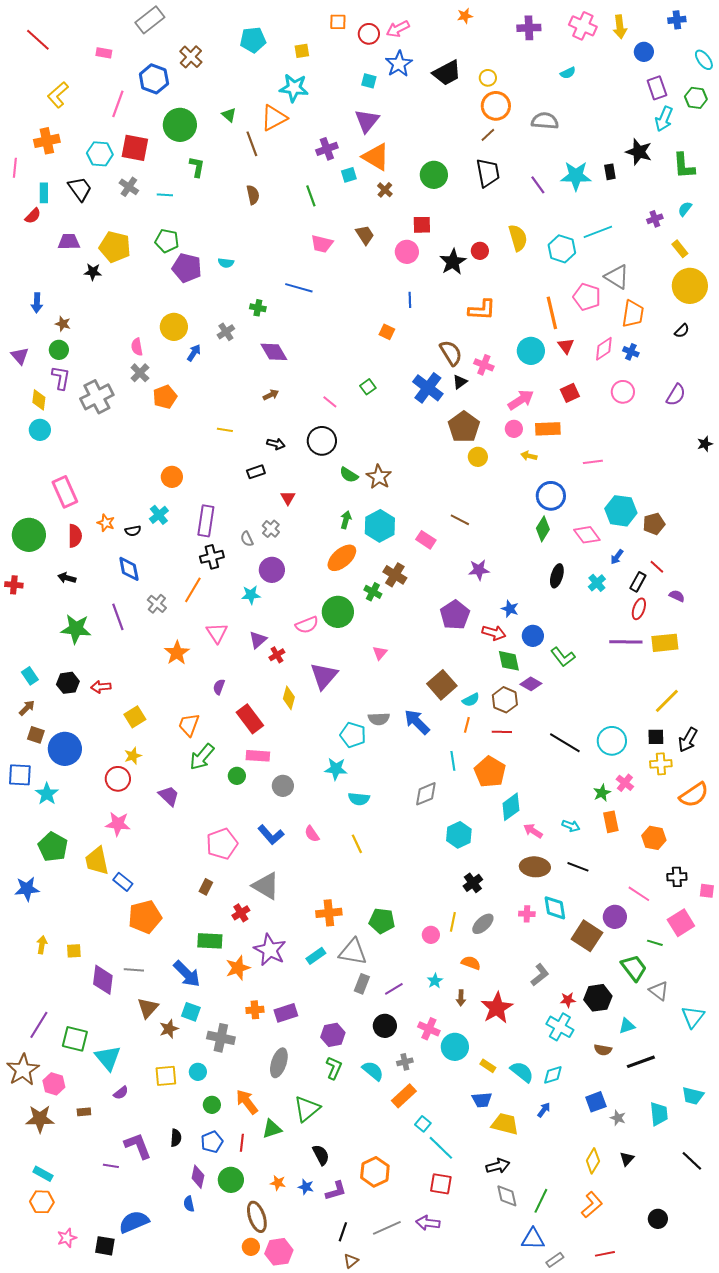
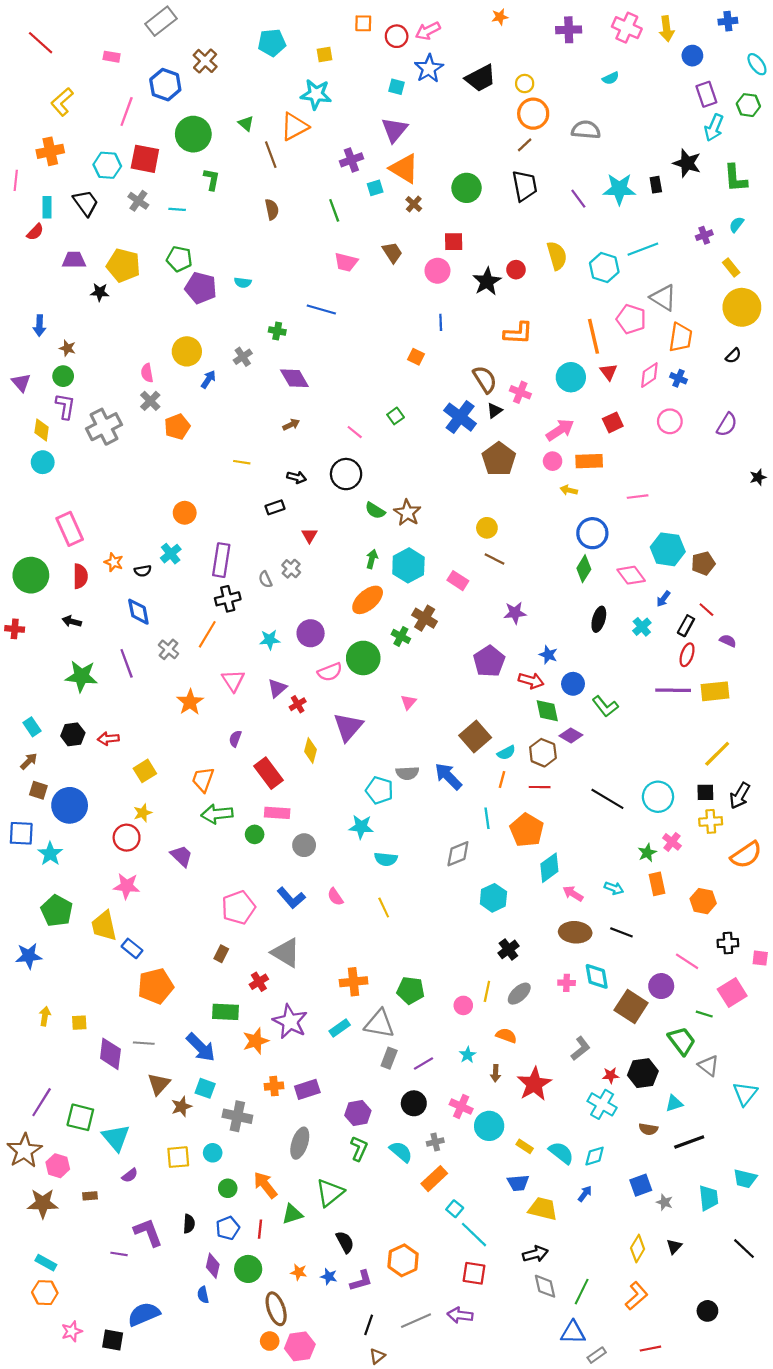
yellow circle: (478, 457) -> (487, 528), moved
purple circle: (272, 570) -> (311, 633), moved
green arrow: (202, 757) -> (217, 814), turned 44

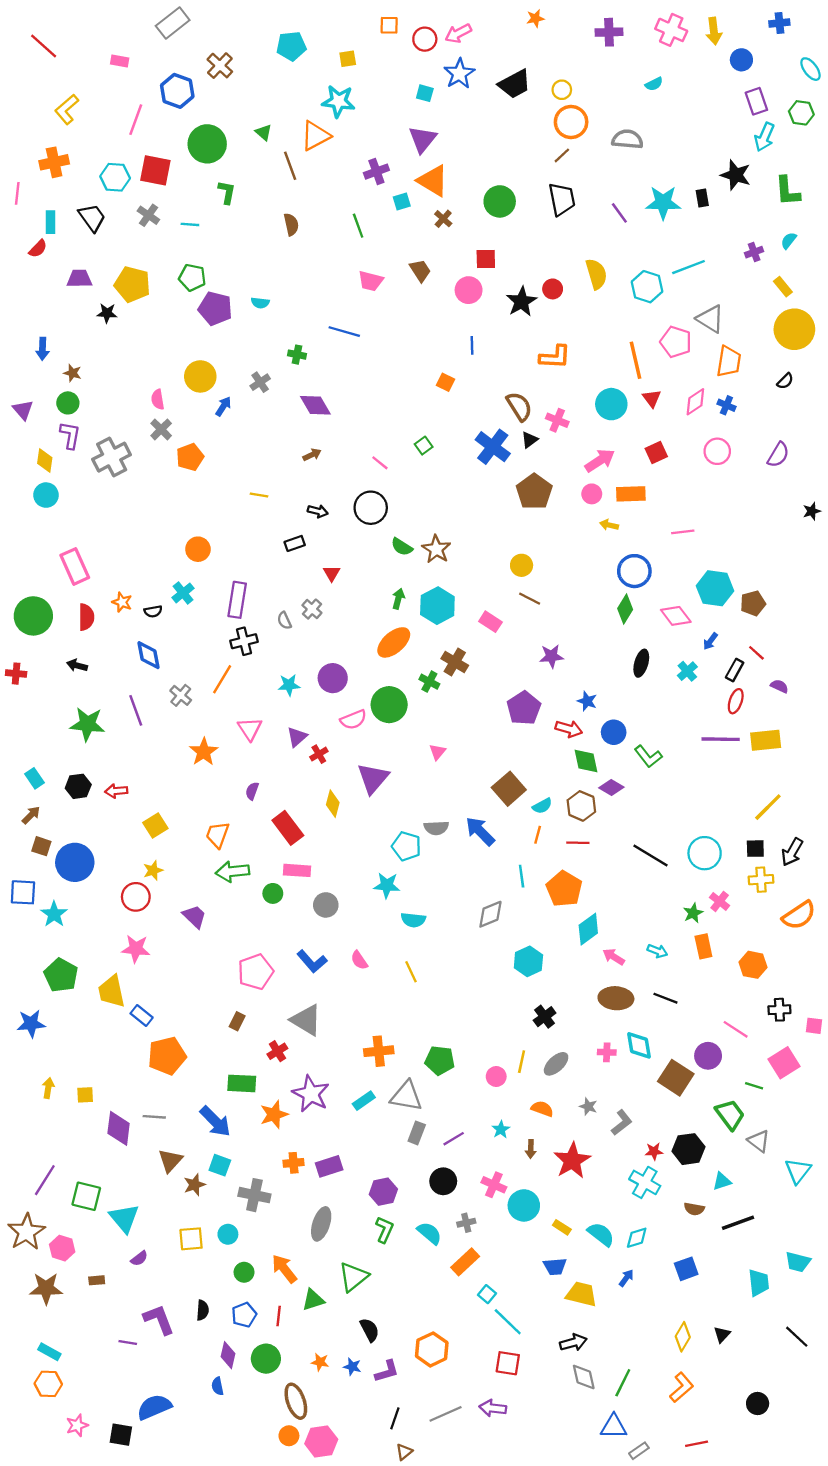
gray star: (664, 1202) -> (588, 1106), moved

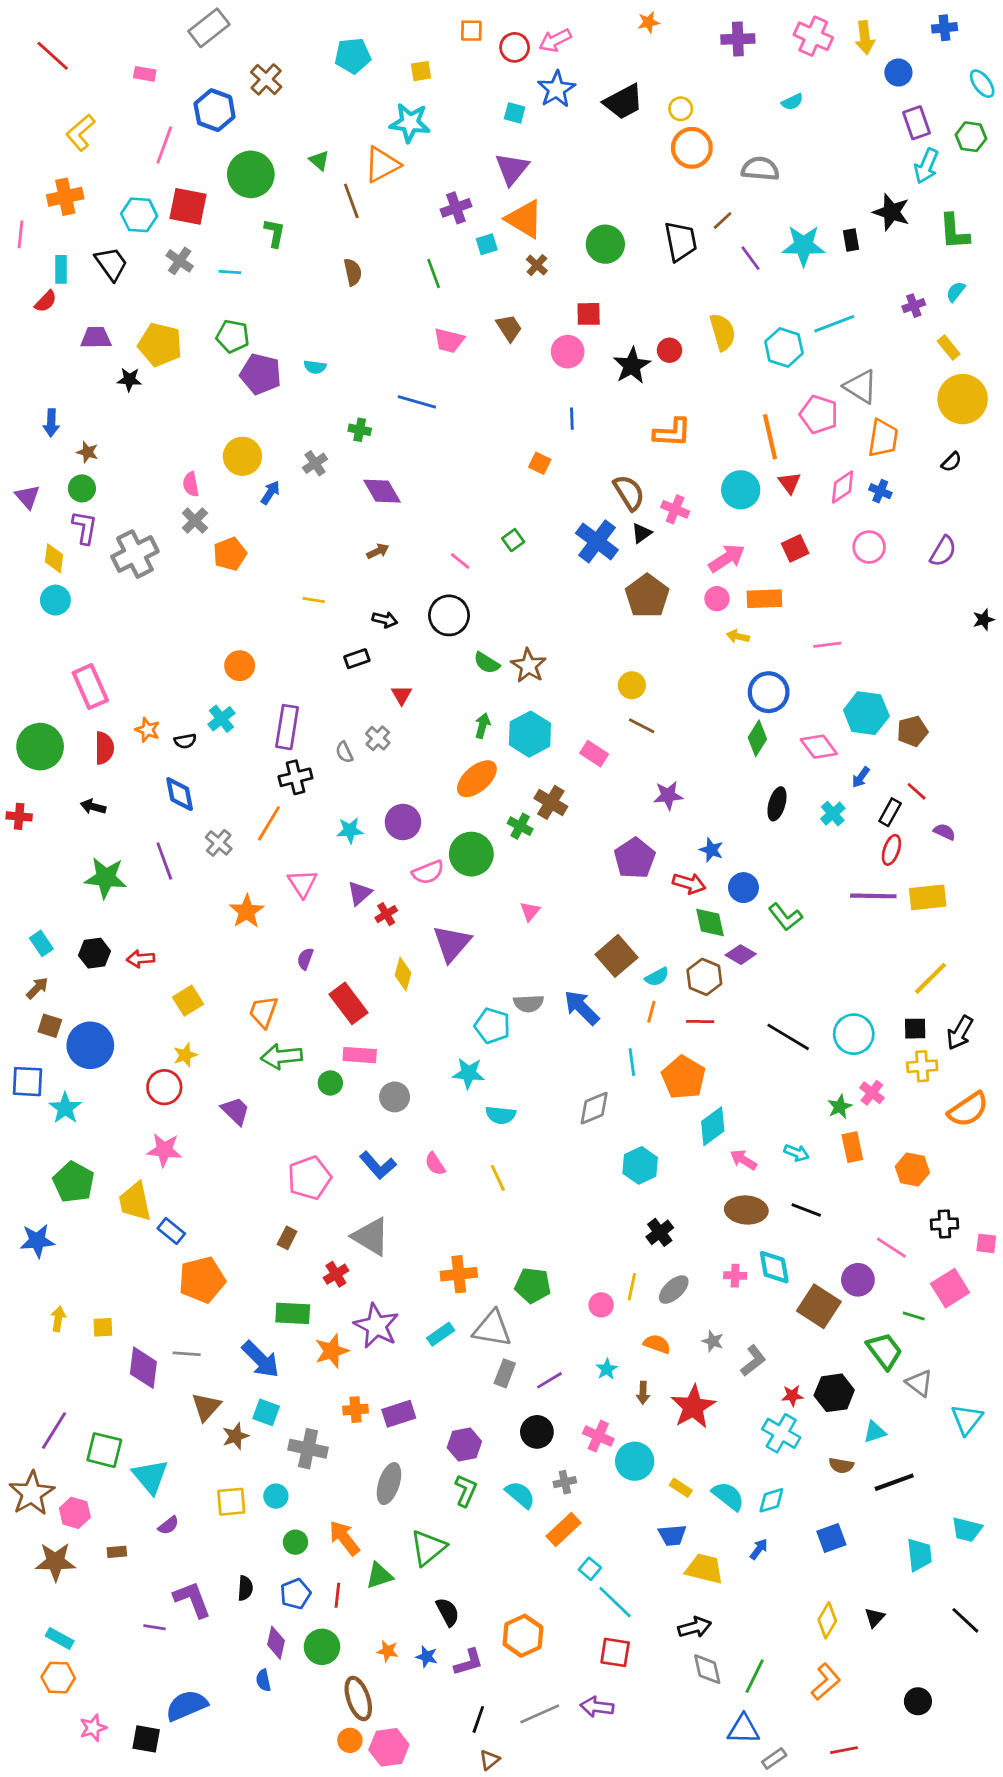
brown line: (562, 155) -> (723, 220), moved

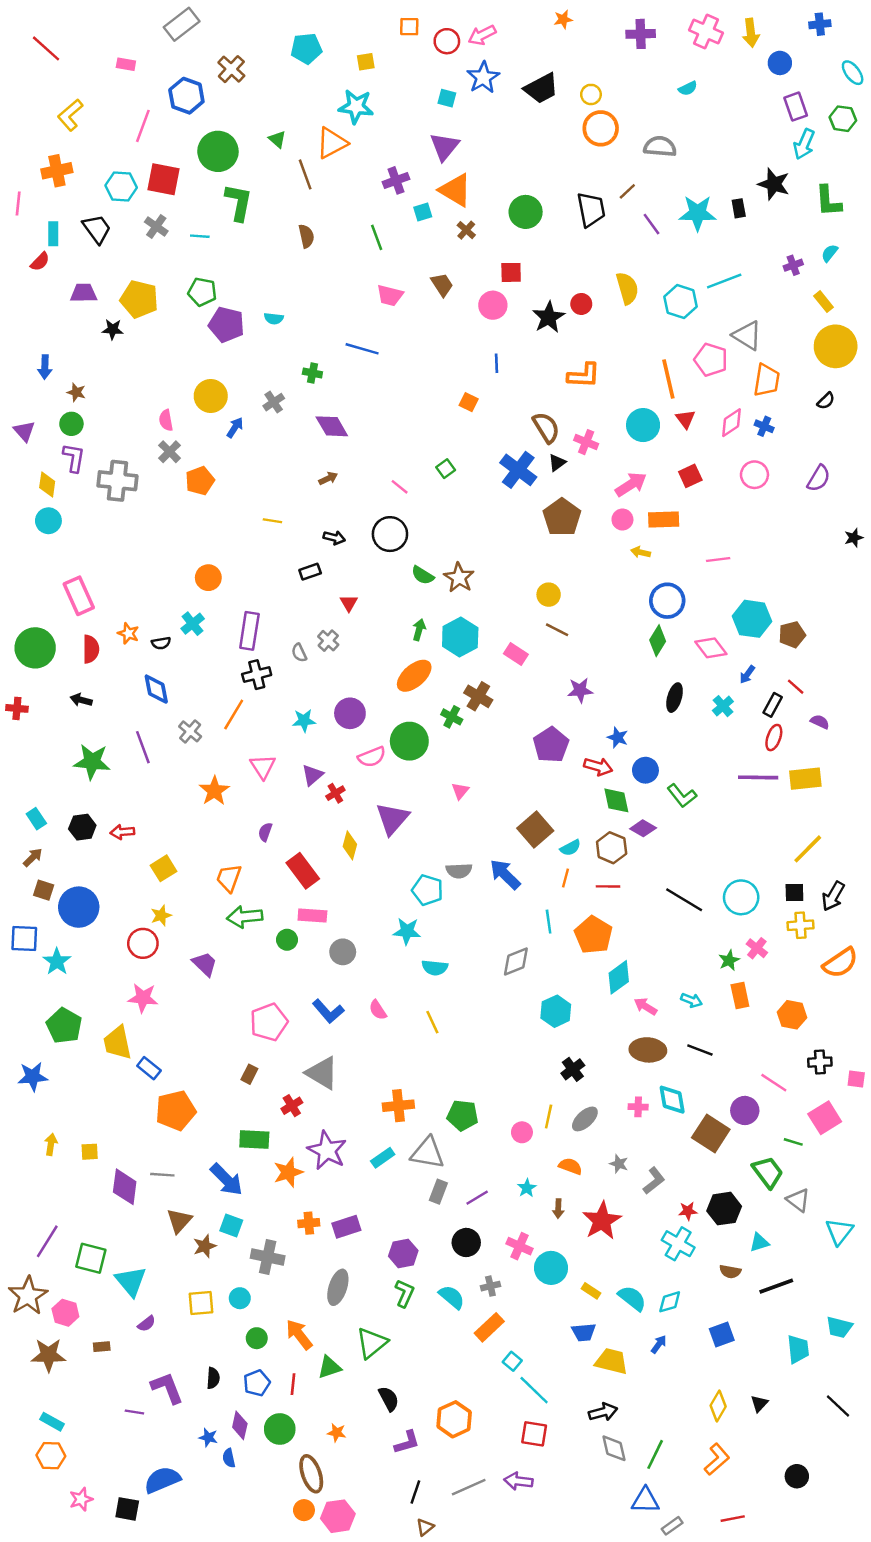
green L-shape: (275, 233) -> (239, 202), size x1.5
gray cross: (135, 554) -> (117, 481), turned 33
blue star: (427, 1657) -> (208, 1437), moved

